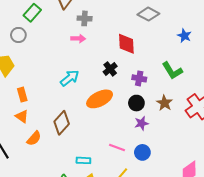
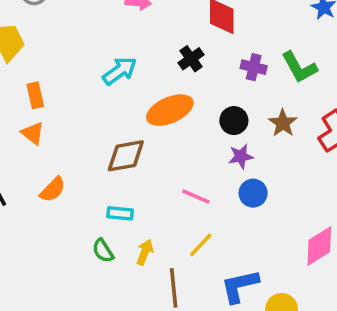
purple cross: (139, 78) -> (254, 67), moved
brown diamond: (62, 123) -> (126, 156), moved, turned 35
orange semicircle: (34, 138) -> (53, 190), moved
blue circle: (142, 152) -> (253, 193), moved
cyan rectangle: (83, 160) -> (120, 213), moved

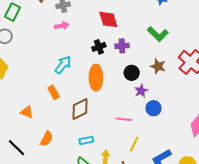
black cross: (191, 59) -> (99, 47), turned 32
purple cross: (254, 67) -> (122, 46), moved
orange rectangle: (35, 95) -> (54, 92), moved
orange ellipse: (170, 110) -> (96, 78), turned -50

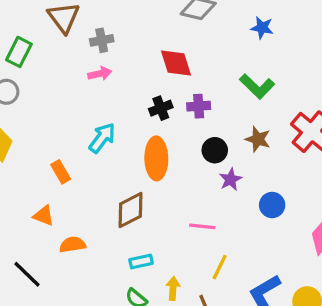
orange rectangle: (54, 92) -> (61, 172), moved
blue circle: (154, 108) -> (272, 205), moved
orange semicircle: (47, 139) -> (72, 245), moved, turned -126

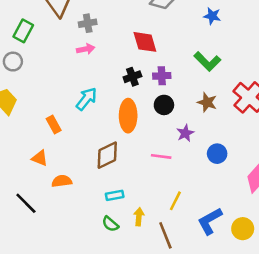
black circle: (215, 150) -> (164, 105), moved
pink line: (202, 226) -> (161, 156), moved

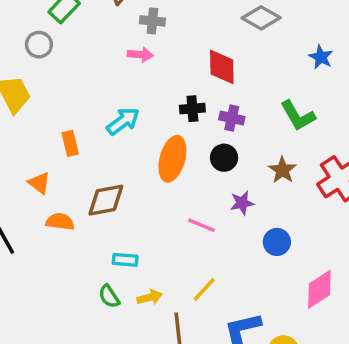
brown diamond: (107, 155) -> (106, 200), moved
yellow arrow: (139, 217) -> (150, 297), turned 54

